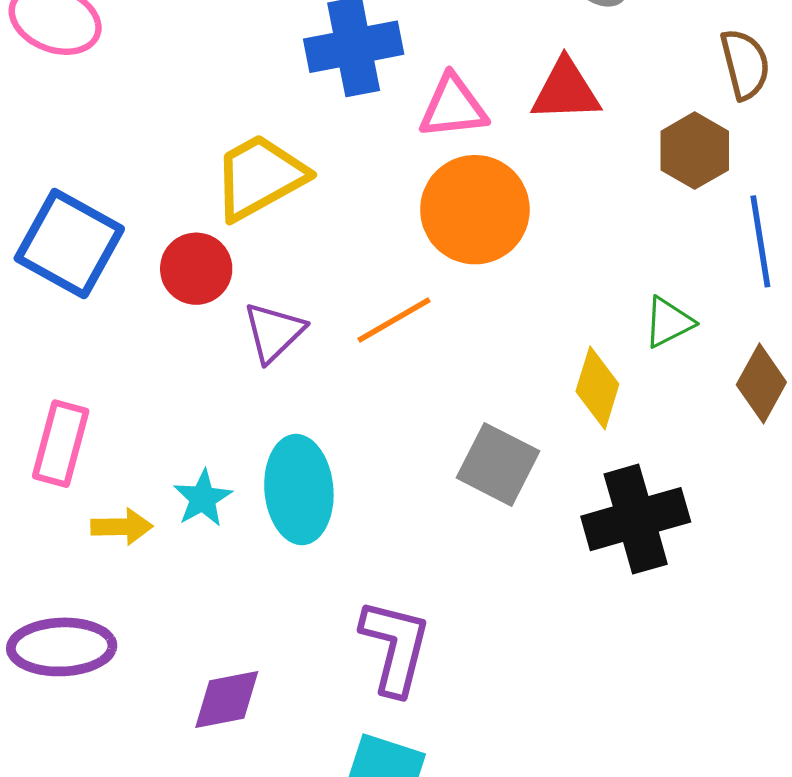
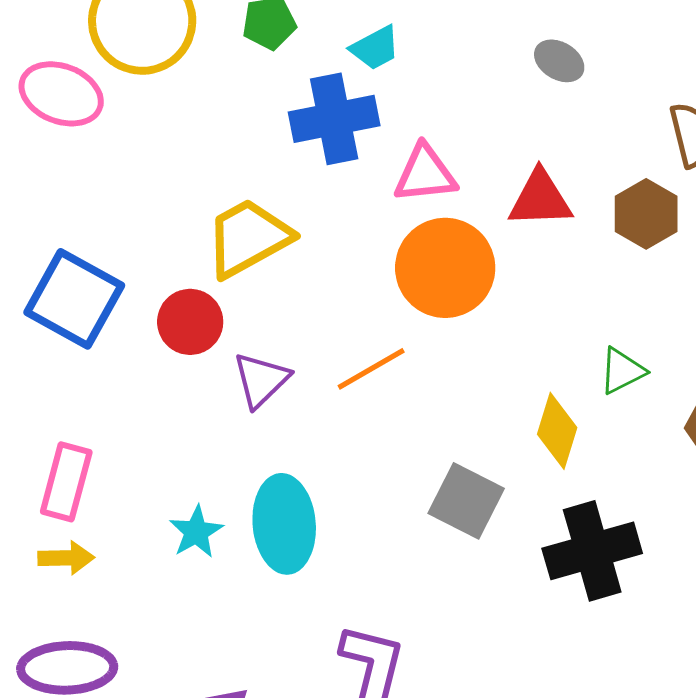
red triangle: (566, 90) -> (540, 199), moved
yellow arrow: (122, 527) -> (66, 558), moved

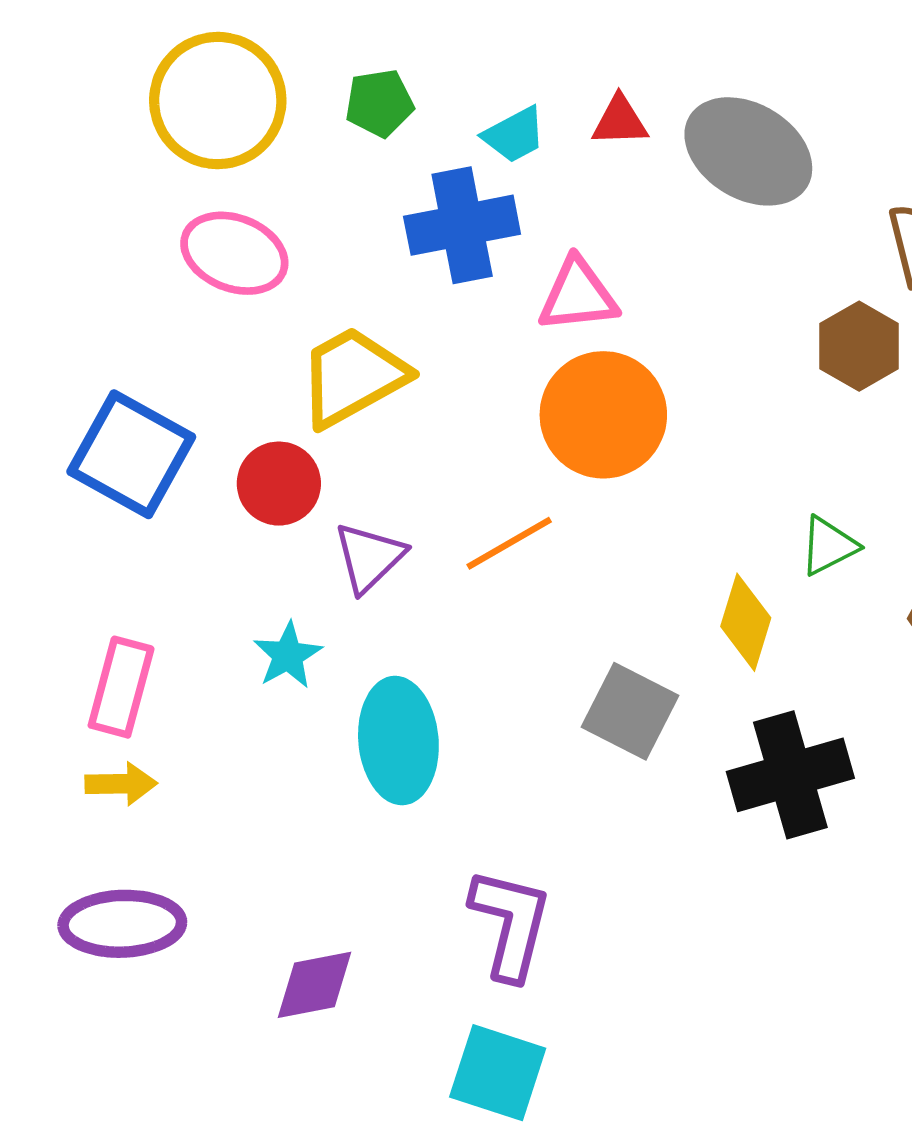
gray ellipse: (559, 61) -> (748, 151), size x2.0
pink ellipse: (61, 94) -> (234, 253), moved
red triangle: (540, 199) -> (620, 121), moved, size x0.7
cyan star: (196, 532) -> (288, 655), moved

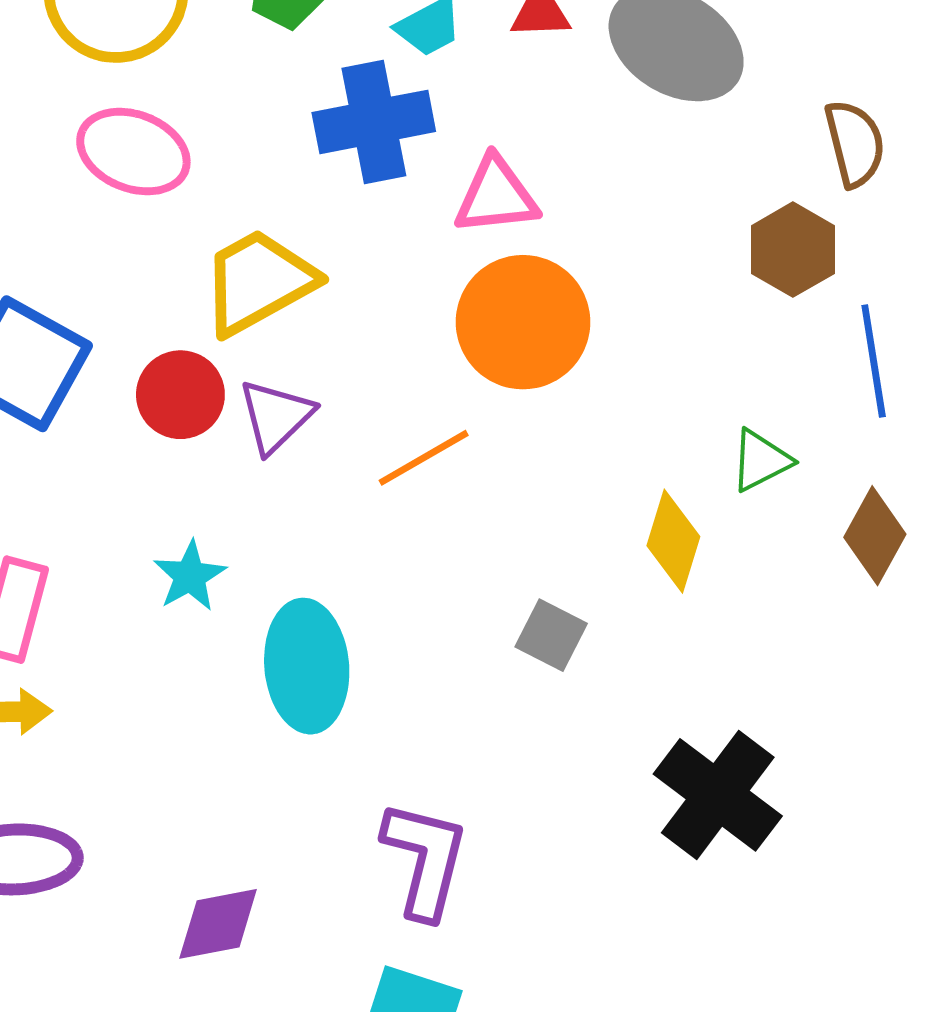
purple triangle: (369, 557) -> (276, 416), moved
gray square: (630, 711) -> (551, 635), size x0.7
black cross: (790, 775) -> (718, 795), moved, turned -37

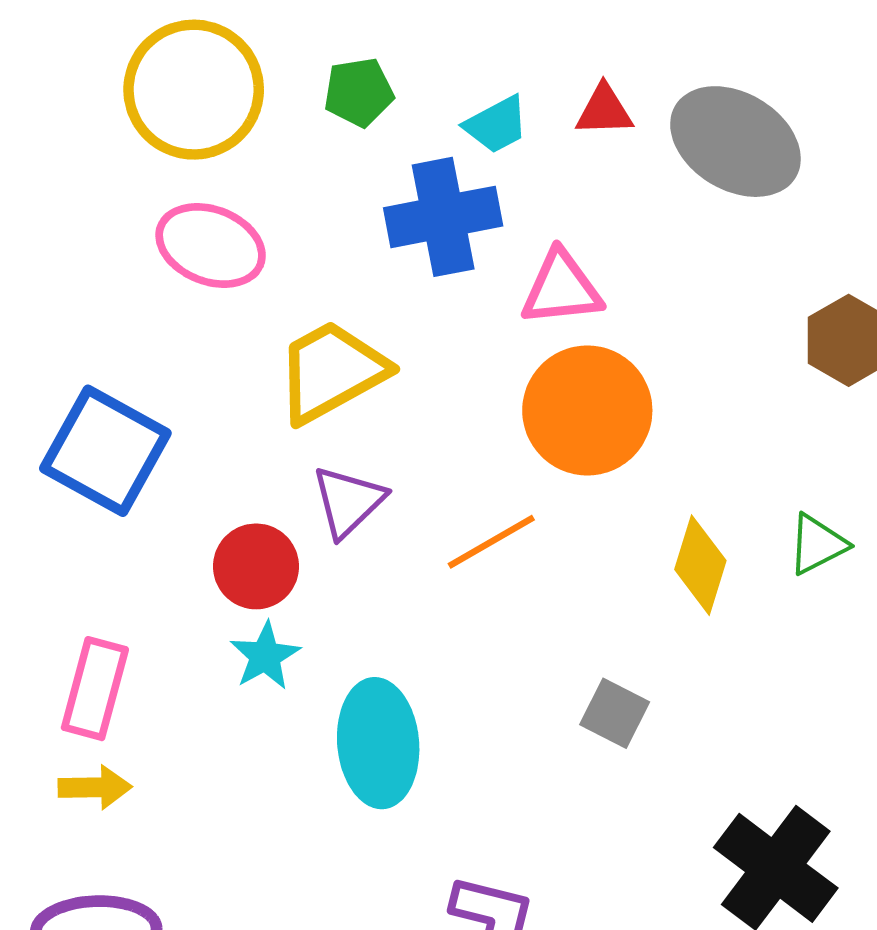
red circle: (180, 395) -> (256, 566), moved
yellow diamond: (673, 541) -> (700, 565), moved

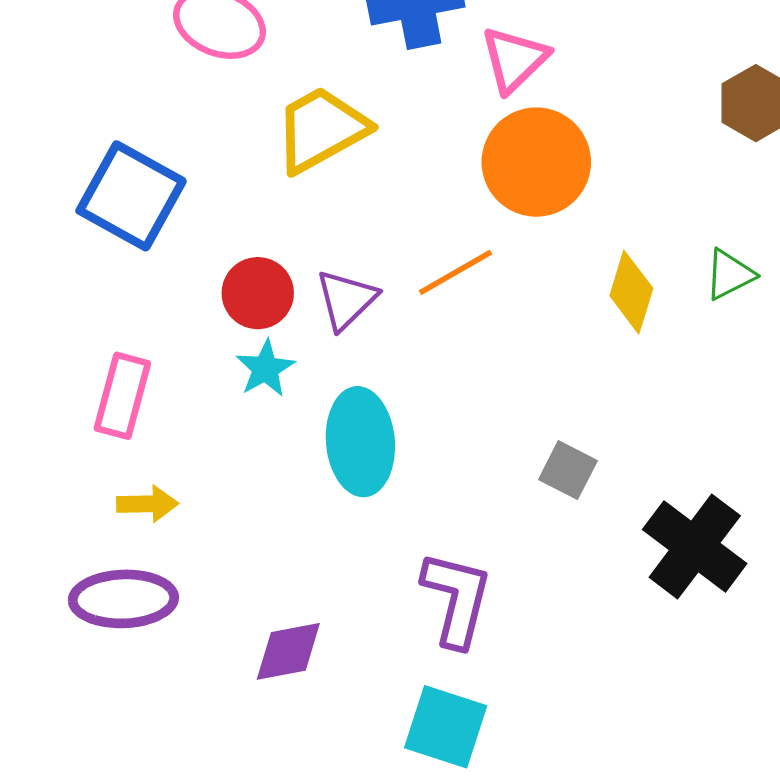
pink triangle: (561, 288) -> (514, 59), turned -38
purple triangle: (348, 501) -> (346, 300), moved
gray square: (615, 713) -> (568, 470), moved
yellow arrow: (95, 787) -> (147, 504), moved

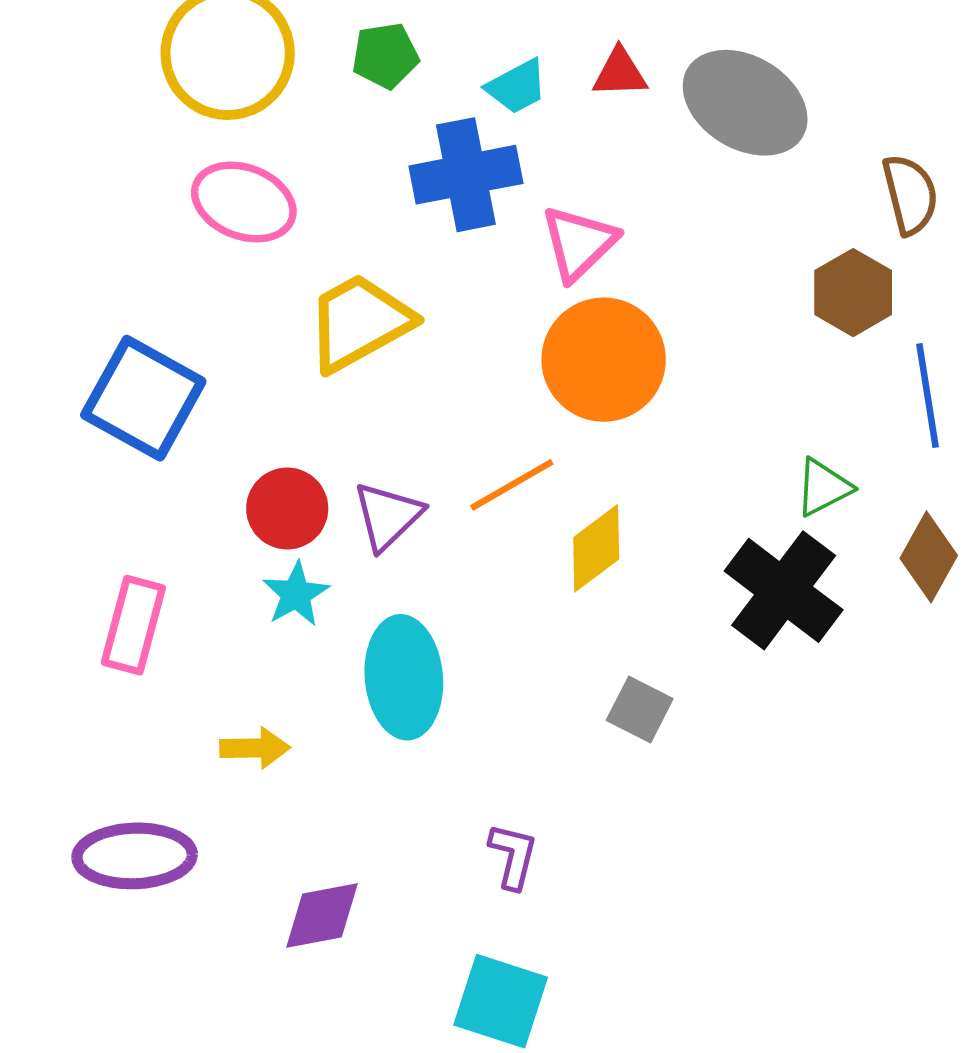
yellow diamond: (631, 292) -> (596, 548), moved, turned 36
yellow arrow: (147, 504) -> (255, 748), moved
black cross: (695, 547) -> (784, 590), moved
purple L-shape: (457, 599) -> (513, 856), size x0.6

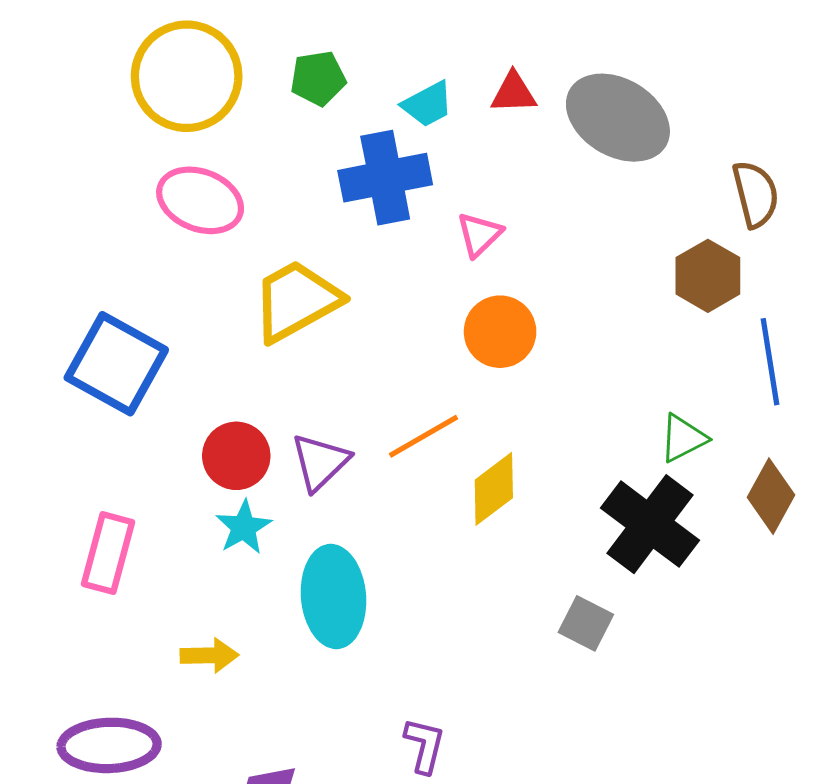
pink triangle: (579, 243) -> (479, 234), size x0.7
orange circle: (604, 360) -> (500, 332), size x0.7
gray square: (640, 710) -> (586, 623), moved

